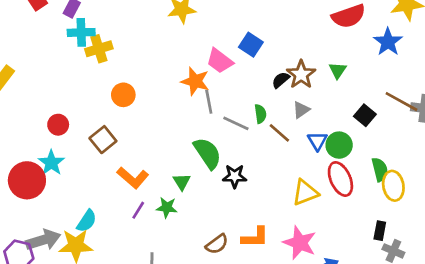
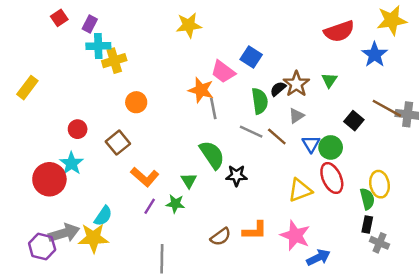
green semicircle: (260, 114) -> (260, 101), moved, size x1.5
gray line: (236, 123) -> (251, 132), moved
green semicircle: (380, 169) -> (367, 199), moved

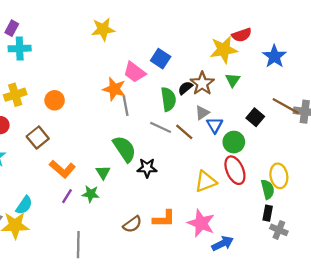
yellow star: (392, 20) -> (224, 50), moved
red semicircle: (339, 31) -> (242, 35), size x0.7
yellow cross: (114, 61) -> (15, 95), moved
blue triangle: (311, 144) -> (215, 125), moved

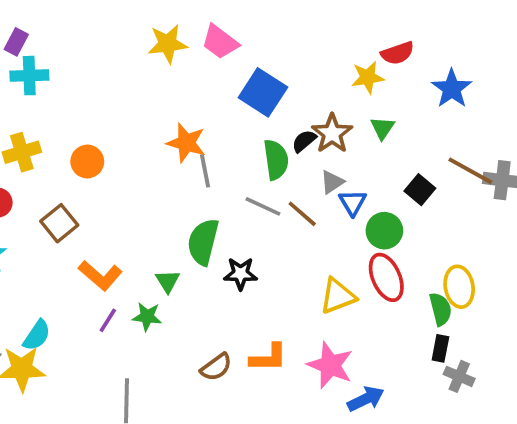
yellow star: (224, 50) -> (368, 77), size x0.7
blue square: (161, 59) -> (263, 92), size x1.4
pink trapezoid: (135, 72) -> (220, 42), moved
green semicircle: (124, 149) -> (203, 242), turned -132

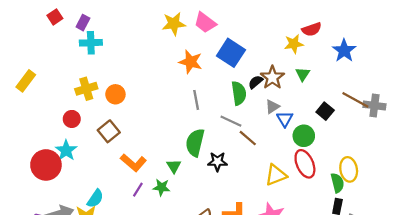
orange star: (186, 143) -> (191, 62), moved
orange circle: (87, 162) -> (115, 94), moved
brown line: (302, 214) -> (248, 138), moved

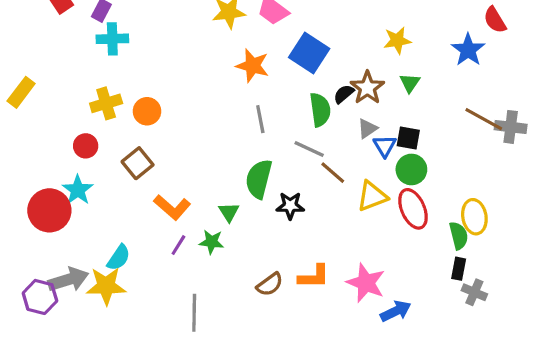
red semicircle: (312, 29) -> (495, 20), moved, turned 78
black square: (325, 111) -> (408, 138), moved, turned -30
yellow triangle: (276, 175) -> (372, 196), moved

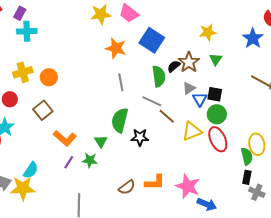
blue arrow: (396, 311) -> (207, 204), turned 48

